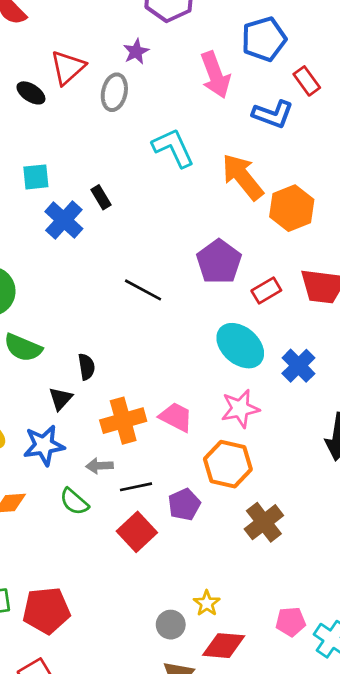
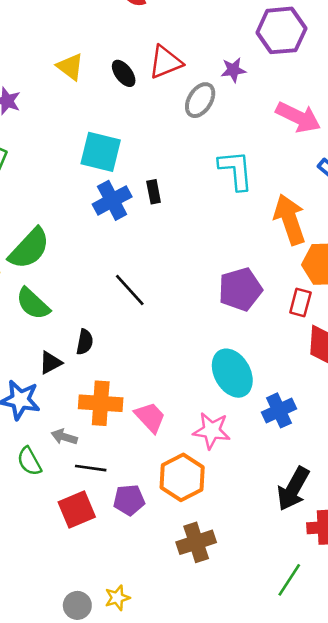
pink arrow: (215, 75) -> (298, 117), turned -63
cyan square: (36, 177) -> (101, 152), size x1.5
black line: (143, 290) -> (130, 290), moved
red rectangle: (266, 290) -> (300, 302), moved, turned -64

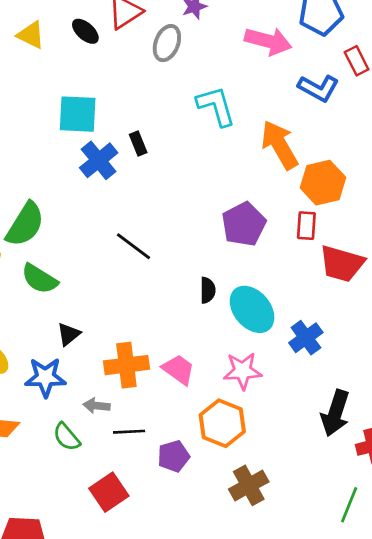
black semicircle: (85, 342) -> (208, 290), moved
red square: (77, 510) -> (109, 492), moved

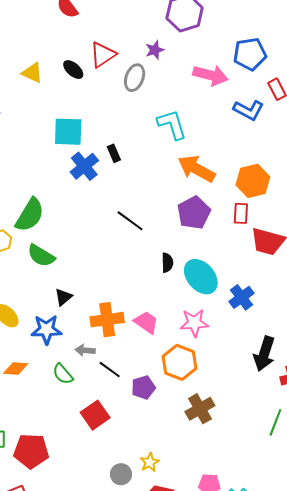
orange arrow: (280, 145) -> (196, 169), moved, turned -30
black line: (134, 246) -> (130, 221), moved
black line: (129, 432) -> (110, 370), turned 40

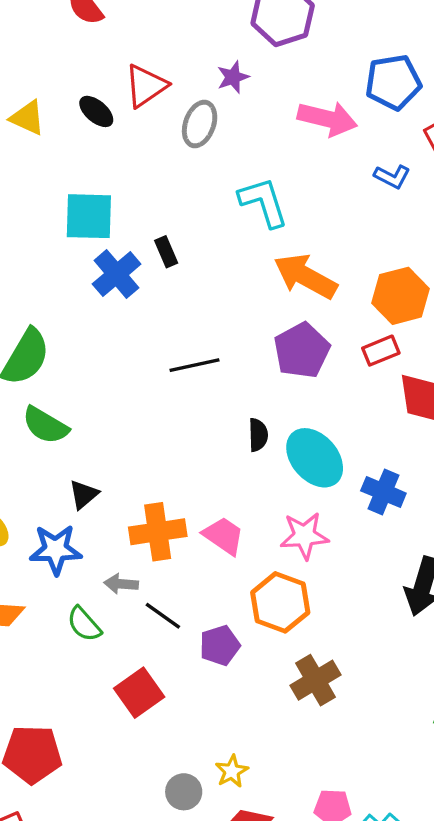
blue L-shape: (249, 110) -> (392, 177), size x0.7
red rectangle: (241, 213) -> (381, 351), turned 65
black line: (130, 221) -> (194, 365), turned -48
blue cross: (241, 297) -> (383, 492), turned -30

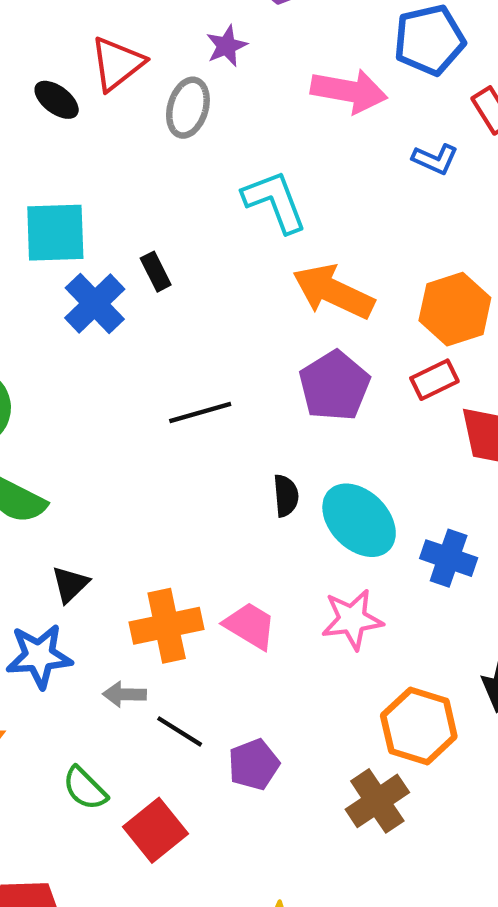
orange hexagon: (280, 602) -> (419, 726), moved
green semicircle: (84, 624) -> (85, 788), moved

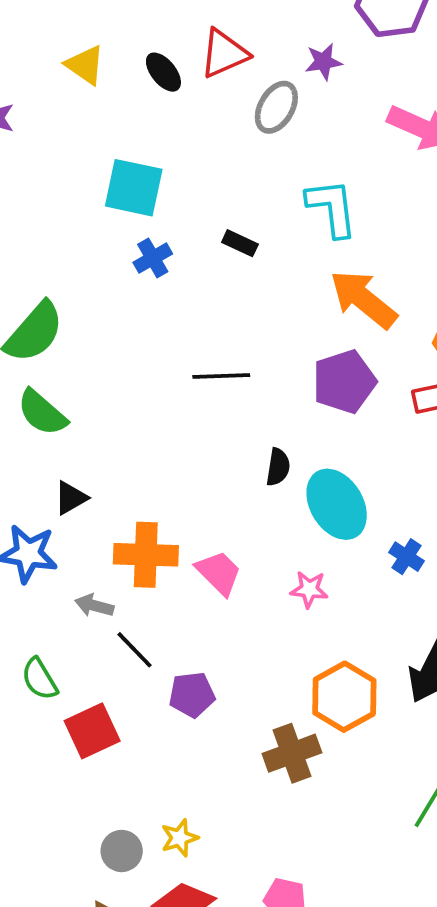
black rectangle: (156, 272) -> (240, 243), moved, turned -52
blue cross: (95, 304) -> (153, 258), size x0.7
blue cross: (449, 558) -> (407, 557), size x0.7
pink star: (352, 619) -> (309, 589), size x0.7

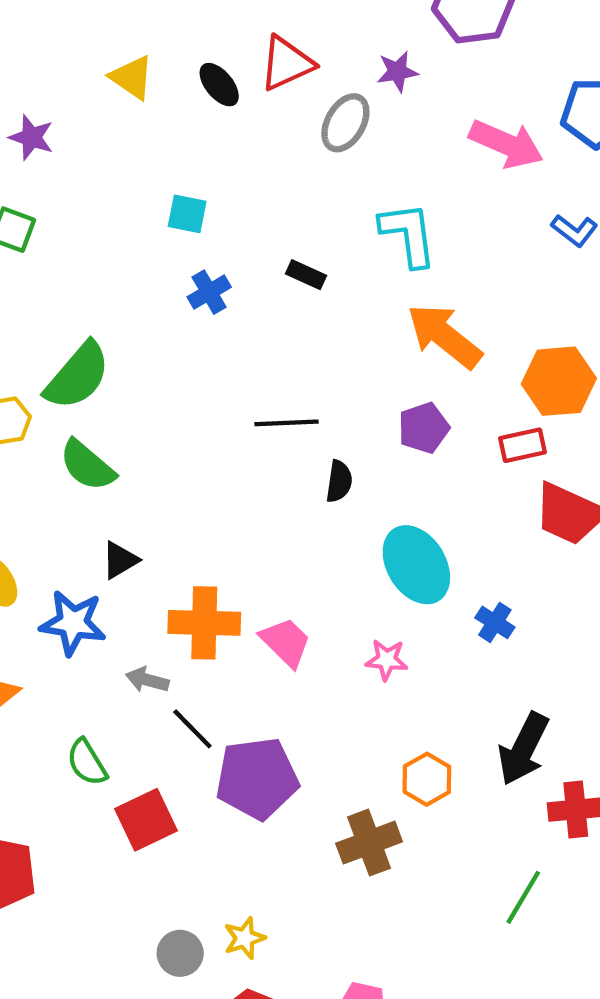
cyan square: (134, 188) -> (187, 214), size x0.6
purple pentagon: (344, 382) -> (424, 428), size x0.7
black semicircle: (278, 467) -> (339, 481), moved
purple pentagon: (192, 695) -> (257, 778), size x1.6
orange hexagon: (344, 697) -> (427, 779), size x0.7

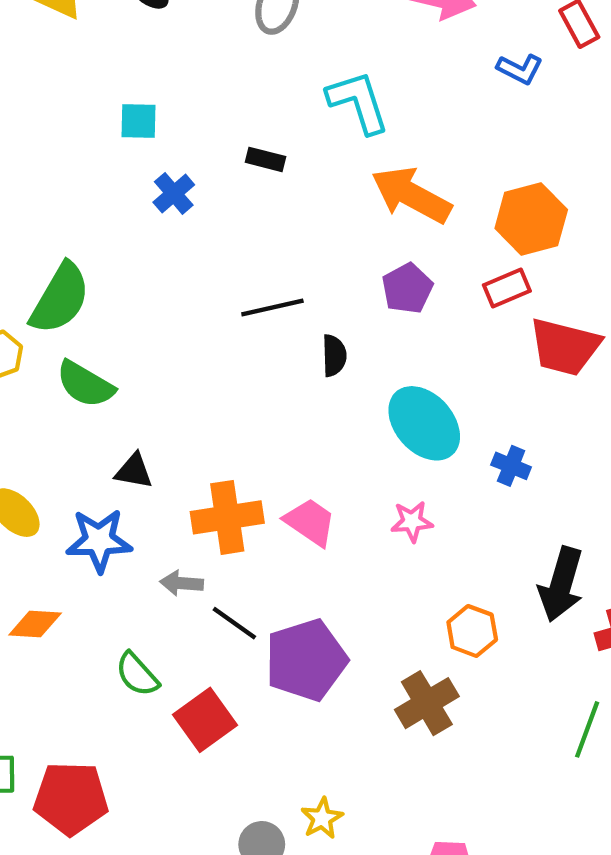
black triangle: (120, 560) -> (134, 471), turned 51

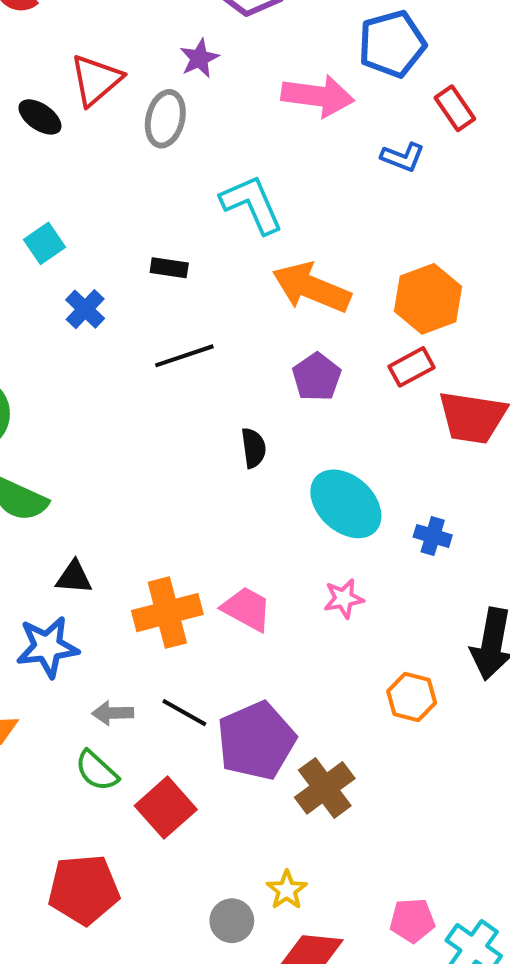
cyan square: (139, 121) -> (45, 243), turned -30
black line: (272, 308) -> (184, 356), moved
gray arrow: (182, 583) -> (113, 713), moved
brown cross: (427, 703) -> (325, 788), moved
red pentagon: (71, 798) -> (84, 890), moved

